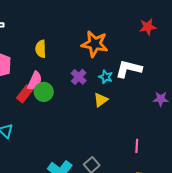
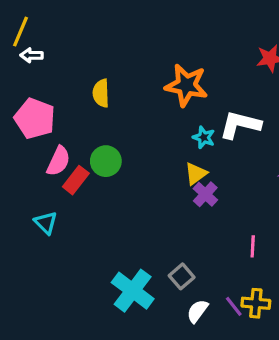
purple cross: (79, 77) -> (205, 194), moved
pink semicircle: (35, 81) -> (58, 161), moved
red rectangle: (25, 94) -> (76, 180), moved

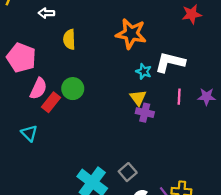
white arrow: (32, 55) -> (46, 13), moved
yellow triangle: (196, 174) -> (138, 98), turned -30
purple cross: (205, 194) -> (145, 113), turned -30
pink line: (253, 246) -> (179, 97), moved

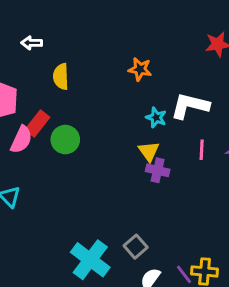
orange star: (131, 34) -> (140, 69), size x0.6
red rectangle: (51, 102) -> (37, 123), moved

